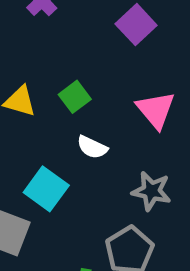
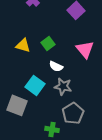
gray star: (151, 191) -> (63, 86), moved

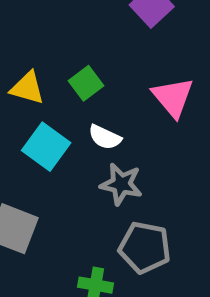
cyan square: (35, 85) -> (46, 147), moved
gray pentagon: (73, 113) -> (145, 247), turned -30

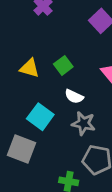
cyan square: (46, 147) -> (40, 117), moved

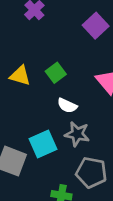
cyan square: (40, 117) -> (43, 144), moved, turned 30

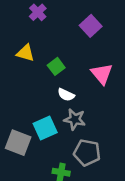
yellow triangle: (20, 76) -> (25, 53), moved

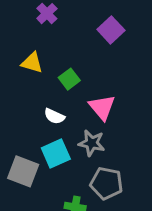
pink triangle: (102, 74) -> (102, 107), moved
white semicircle: (66, 95) -> (54, 116), moved

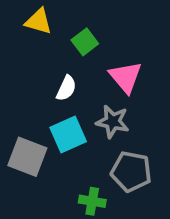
white semicircle: (54, 116) -> (66, 88), turned -90

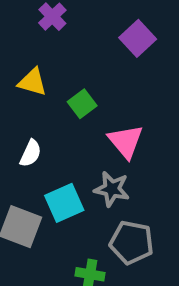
white semicircle: (66, 88) -> (31, 153), moved

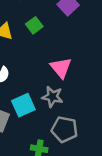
green square: (82, 104) -> (34, 25), moved

